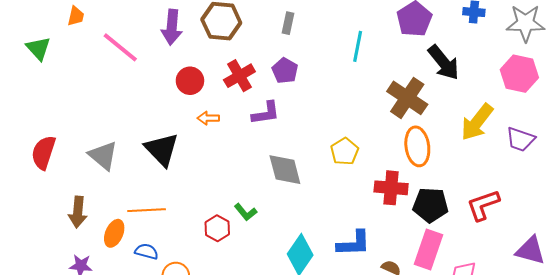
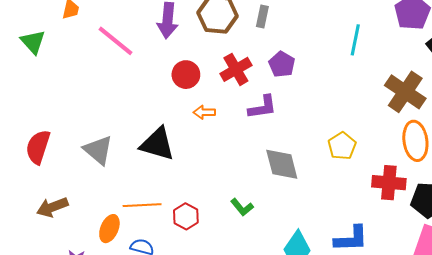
gray rectangle: (288, 23) -> (262, 16), moved
black triangle: (162, 149) -> (157, 144), turned -30
brown arrow: (78, 212) -> (52, 207), moved, turned 64
red hexagon: (217, 228) -> (186, 216), moved

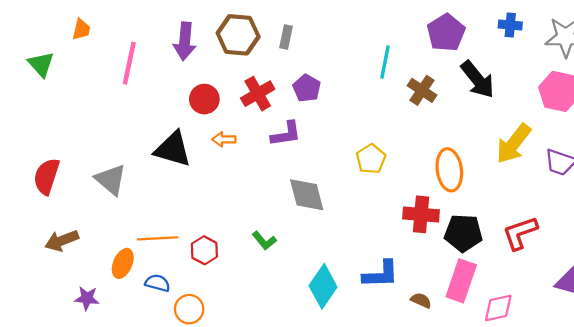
pink line: (116, 41) -> (129, 63), turned 63
brown cross: (405, 92) -> (422, 90), moved, size x0.7
black triangle: (157, 144) -> (173, 149), moved
yellow pentagon: (342, 146) -> (371, 159), moved

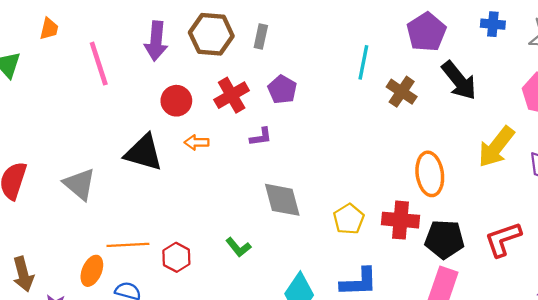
pink line: (129, 63) -> (99, 64), turned -30
purple L-shape: (286, 134) -> (261, 137), size x0.7
yellow pentagon: (371, 159) -> (349, 219), moved
brown arrow: (62, 241) -> (23, 274), moved, turned -84

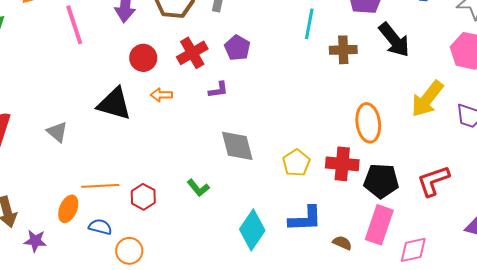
brown cross: (402, 92) -> (343, 50), turned -36
gray triangle: (80, 184) -> (57, 132), size x0.7

